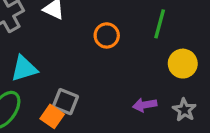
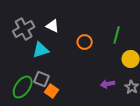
cyan triangle: (24, 69) -> (41, 50), moved
gray square: (65, 102) -> (42, 79), moved

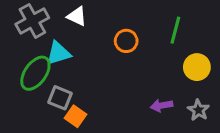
green ellipse: (23, 87) -> (35, 73), moved

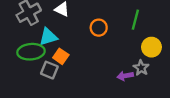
green ellipse: (35, 73) -> (31, 52), turned 50
gray star: (198, 110) -> (141, 68), moved
orange square: (75, 116) -> (61, 56), moved

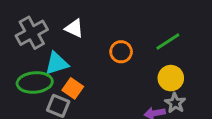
green line: (135, 20) -> (168, 42), turned 42
yellow circle: (151, 47) -> (171, 78), moved

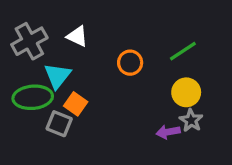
cyan triangle: (57, 63) -> (57, 76), turned -35

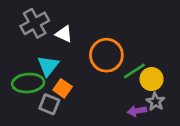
gray cross: (29, 41) -> (35, 23), moved
green line: (183, 51) -> (134, 71), moved
orange circle: (130, 63) -> (106, 55), size x1.6

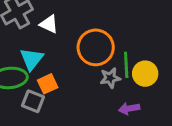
green line: (134, 71) -> (126, 65), turned -60
orange square: (63, 88) -> (48, 84), turned 30
gray star: (156, 102) -> (110, 78), moved, turned 30

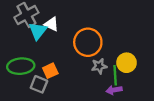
cyan triangle: (32, 59) -> (38, 31), moved
green line: (126, 65) -> (115, 75), moved

